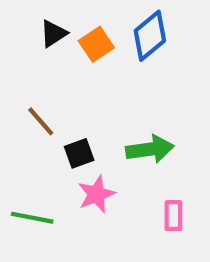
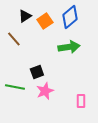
brown line: (41, 121) -> (14, 39), moved
green arrow: (150, 149) -> (69, 47), moved
green line: (32, 218) -> (15, 87), moved

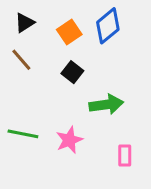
black triangle: (25, 16) -> (24, 23), moved
green arrow: (69, 47) -> (106, 105), moved
black square: (37, 72) -> (72, 72), moved, turned -32

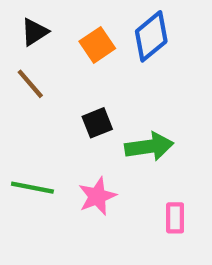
black square: (72, 72) -> (97, 123), moved, turned 30

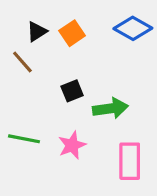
black triangle: (35, 32) -> (37, 32), moved
blue diamond: (151, 36) -> (133, 28), moved, turned 69
pink rectangle: (175, 218) -> (130, 161), size x1.6

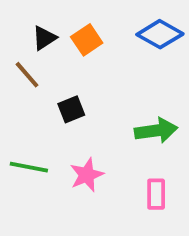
black square: (72, 91) -> (71, 109), moved
green arrow: (110, 108) -> (156, 131), moved
pink rectangle: (130, 161) -> (156, 194), size x0.7

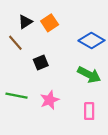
blue diamond: (160, 34) -> (91, 41), moved
green arrow: (156, 131) -> (89, 75), turned 35

